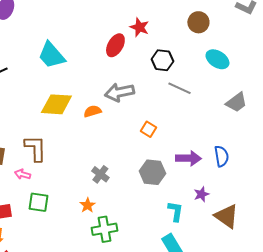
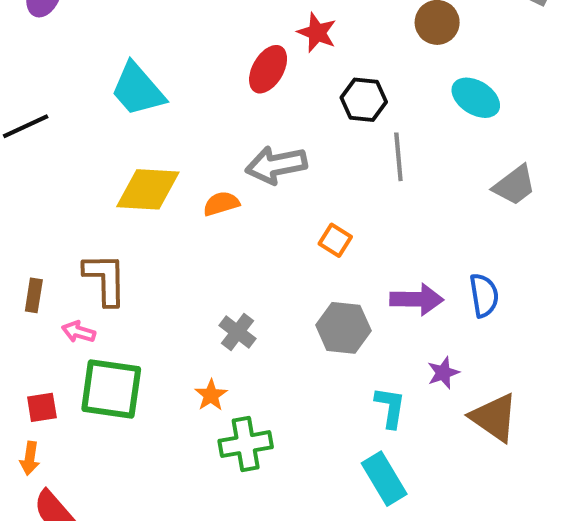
gray line: (179, 88) -> (398, 157), turned 60
green square: (38, 202) -> (111, 389), size x1.5

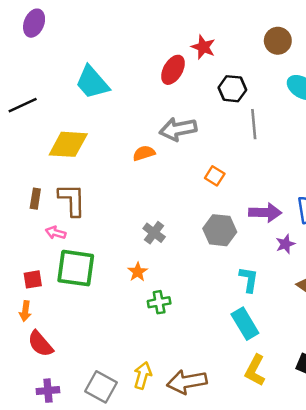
yellow diamond: (148, 189) -> (68, 144), moved
brown rectangle: (34, 295) -> (35, 199), moved
purple star: (443, 373) -> (285, 244), moved
green cross: (246, 444) -> (159, 302), size x0.7

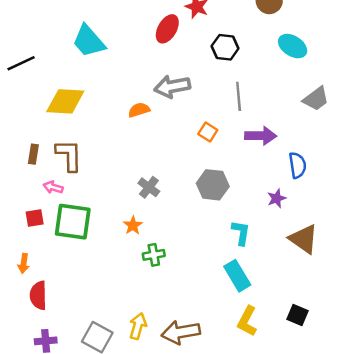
gray line: (254, 124) -> (239, 96), moved
purple arrow: (265, 213) -> (261, 136), moved
red square: (33, 279) -> (35, 218), moved
red semicircle: (40, 344) -> (38, 295), turned 40

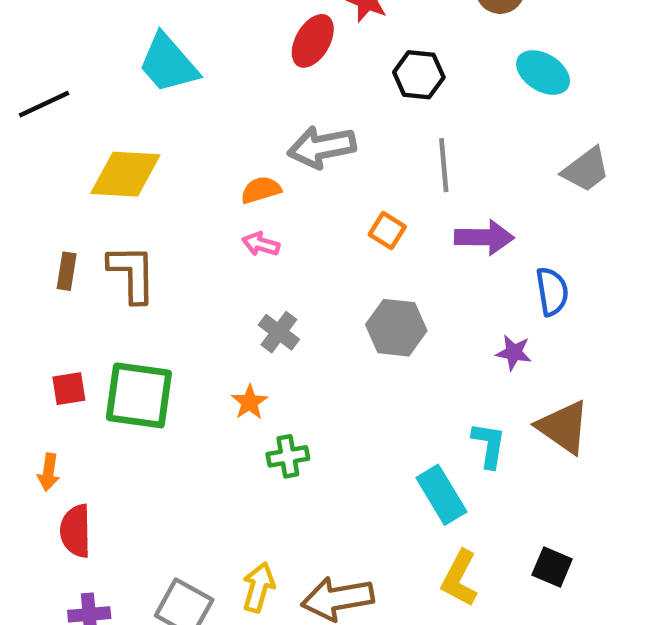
pink arrow: (53, 187) -> (261, 244), moved
purple star: (277, 198) -> (514, 352), turned 30
cyan L-shape: (241, 233) -> (489, 445), moved

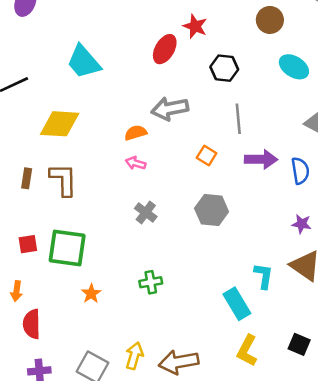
blue semicircle: (552, 292) -> (300, 171), moved
purple star: (514, 352) -> (302, 224), moved
orange star: (250, 402) -> (91, 294), moved

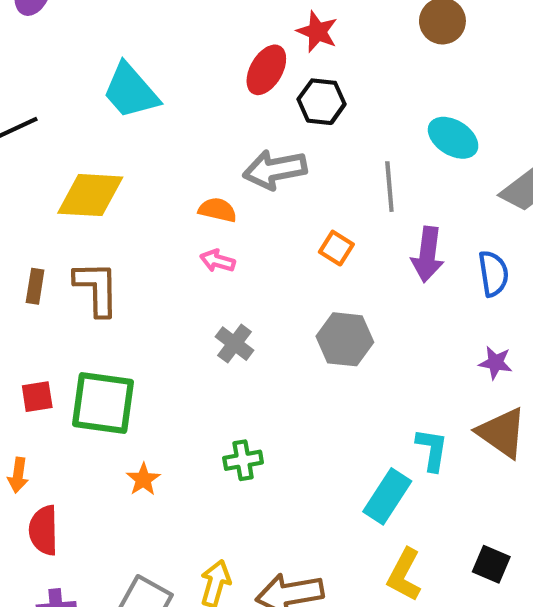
cyan ellipse: (294, 67) -> (453, 138), moved
black hexagon: (224, 68) -> (322, 102), moved
orange semicircle: (136, 133) -> (218, 210), turned 30
purple arrow: (261, 159) -> (428, 254), turned 96
cyan rectangle: (237, 304) -> (387, 496), turned 64

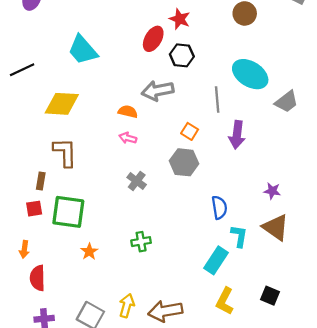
cyan ellipse: (453, 138) -> (250, 74), size x1.4
blue semicircle: (493, 274) -> (219, 207), moved
brown rectangle: (35, 286) -> (41, 181), moved
gray hexagon: (345, 339) -> (184, 162), moved

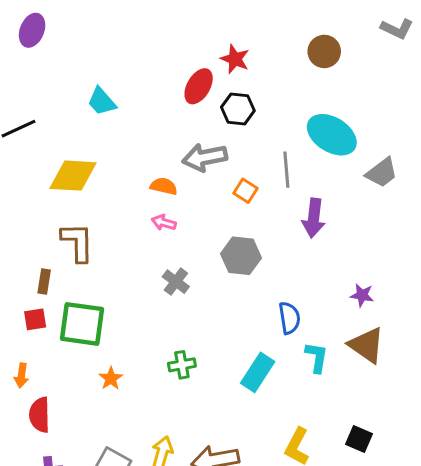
cyan trapezoid: (83, 50) -> (102, 101), size x0.7
orange square: (190, 131) -> (245, 191), moved
cyan rectangle: (216, 260) -> (258, 372), moved

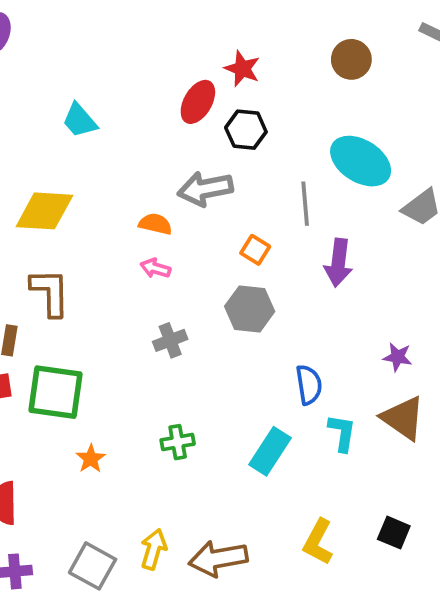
orange square: (245, 191) -> (255, 250), moved
gray cross: (176, 282) -> (170, 340), turned 32

